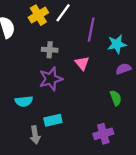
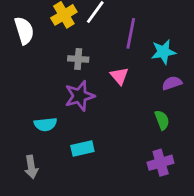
purple cross: (103, 134) -> (161, 163), moved
gray arrow: (35, 135) -> (31, 167), moved

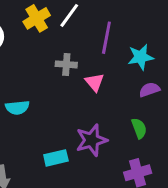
gray cross: (78, 59) -> (66, 64), moved
purple star: (80, 96) -> (92, 140), moved
cyan semicircle: (45, 124) -> (17, 107), moved

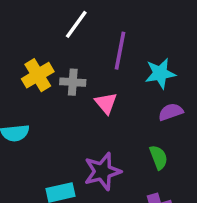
yellow cross: (37, 18) -> (38, 75), moved

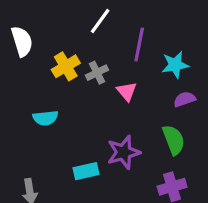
gray cross: (73, 82) -> (97, 73), turned -30
green semicircle: (158, 157) -> (174, 140), size x1.4

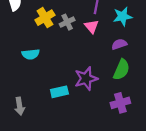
pink triangle: (127, 91) -> (92, 26), moved
purple semicircle: (185, 99) -> (119, 44), moved
green semicircle: (174, 140) -> (121, 70), turned 45

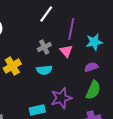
yellow cross: (45, 18) -> (12, 66), moved
cyan semicircle: (31, 54) -> (44, 70), moved

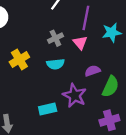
purple semicircle: (91, 67) -> (93, 71), moved
purple star: (61, 98) -> (75, 95), turned -30

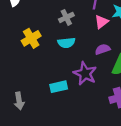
pink triangle: (80, 43) -> (102, 22), moved, turned 32

